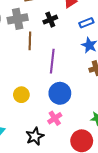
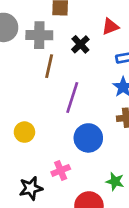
black cross: (50, 20) -> (80, 44), turned -32
blue circle: (60, 93) -> (88, 138), moved

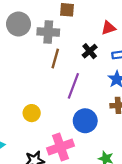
black cross: (80, 44) -> (90, 51), moved
pink cross: (61, 170) -> (60, 147), size x1.6

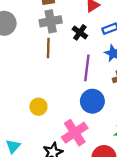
gray cross: (48, 32) -> (51, 21), moved
purple line: (73, 86) -> (87, 68), moved

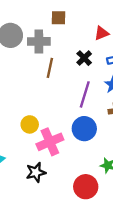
gray cross: (51, 21) -> (39, 41), moved
pink cross: (75, 133) -> (50, 142), moved

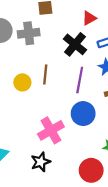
black cross: (84, 58) -> (75, 44), size x1.5
brown line: (50, 68) -> (45, 74), moved
yellow circle: (30, 124) -> (22, 82), moved

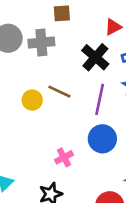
brown line: (45, 74) -> (59, 92), turned -72
pink cross: (51, 130) -> (64, 157), size x0.6

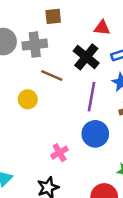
red triangle: (113, 27) -> (102, 28), turned 35
brown line: (59, 92) -> (52, 76), moved

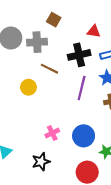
brown square: (53, 16) -> (54, 20), turned 32
black cross: (86, 57) -> (79, 55), turned 35
blue circle: (95, 134) -> (84, 136), moved

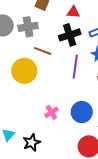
red triangle: (94, 31) -> (73, 12), moved
yellow circle: (28, 87) -> (24, 71), size x1.6
black star: (41, 162) -> (32, 143), moved

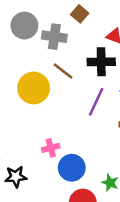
blue circle: (82, 112) -> (72, 168), moved

